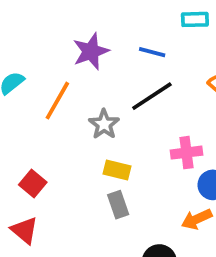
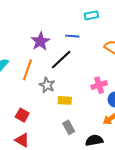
black line: (152, 96) -> (61, 60), moved
gray star: (104, 124) -> (47, 85), moved
gray rectangle: (118, 205) -> (69, 127), moved

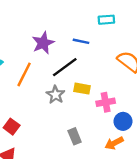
gray star: (47, 85) -> (55, 95), moved
yellow rectangle: (65, 100) -> (82, 89), moved
gray rectangle: (69, 127) -> (75, 136), moved

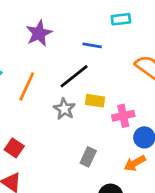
purple star: (43, 43) -> (39, 33), moved
gray rectangle: (75, 136) -> (88, 157), turned 49

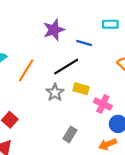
purple star: (39, 33) -> (54, 30), moved
pink cross: (123, 116) -> (103, 104), turned 30

